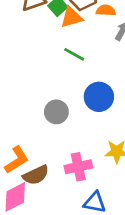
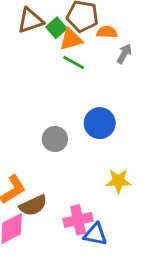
green line: (74, 54) -> (74, 62), moved
pink cross: (78, 167) -> (78, 220), moved

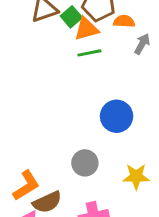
green line: (74, 62) -> (89, 53), turned -40
gray circle: (55, 139) -> (85, 163), moved

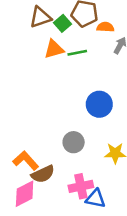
orange triangle: (86, 29) -> (54, 49), moved
orange L-shape: (26, 186) -> (26, 161), turned -100

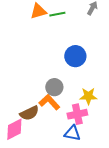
orange L-shape: (26, 161) -> (49, 102), moved
pink cross: (81, 186) -> (77, 114), moved

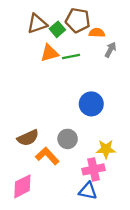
orange L-shape: (49, 102) -> (47, 156), moved
brown semicircle: (29, 113) -> (28, 138), moved

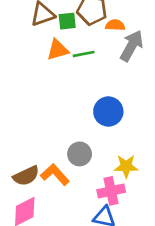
green square: (57, 29) -> (67, 21), turned 35
gray arrow: (110, 50) -> (132, 46), size x1.6
brown semicircle: (28, 138) -> (26, 176), moved

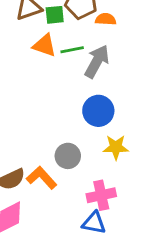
gray arrow: (132, 46) -> (97, 61), moved
orange triangle: (58, 50) -> (45, 45), turned 35
yellow star: (126, 166) -> (116, 147), moved

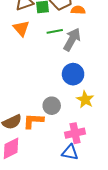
orange triangle: (45, 45) -> (21, 28), moved, turned 30
yellow star: (116, 147) -> (85, 100), turned 30
orange L-shape: (42, 178) -> (33, 121), turned -45

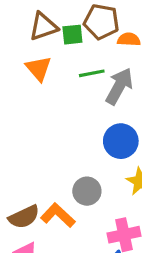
orange L-shape: (33, 121) -> (58, 215), turned 40

